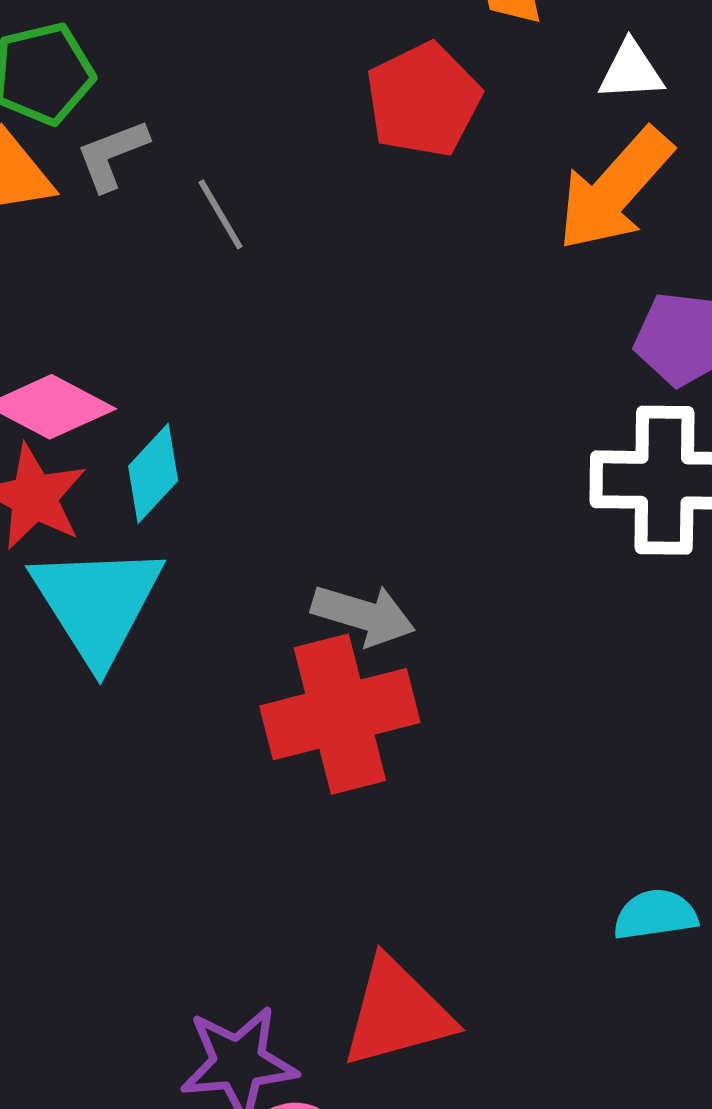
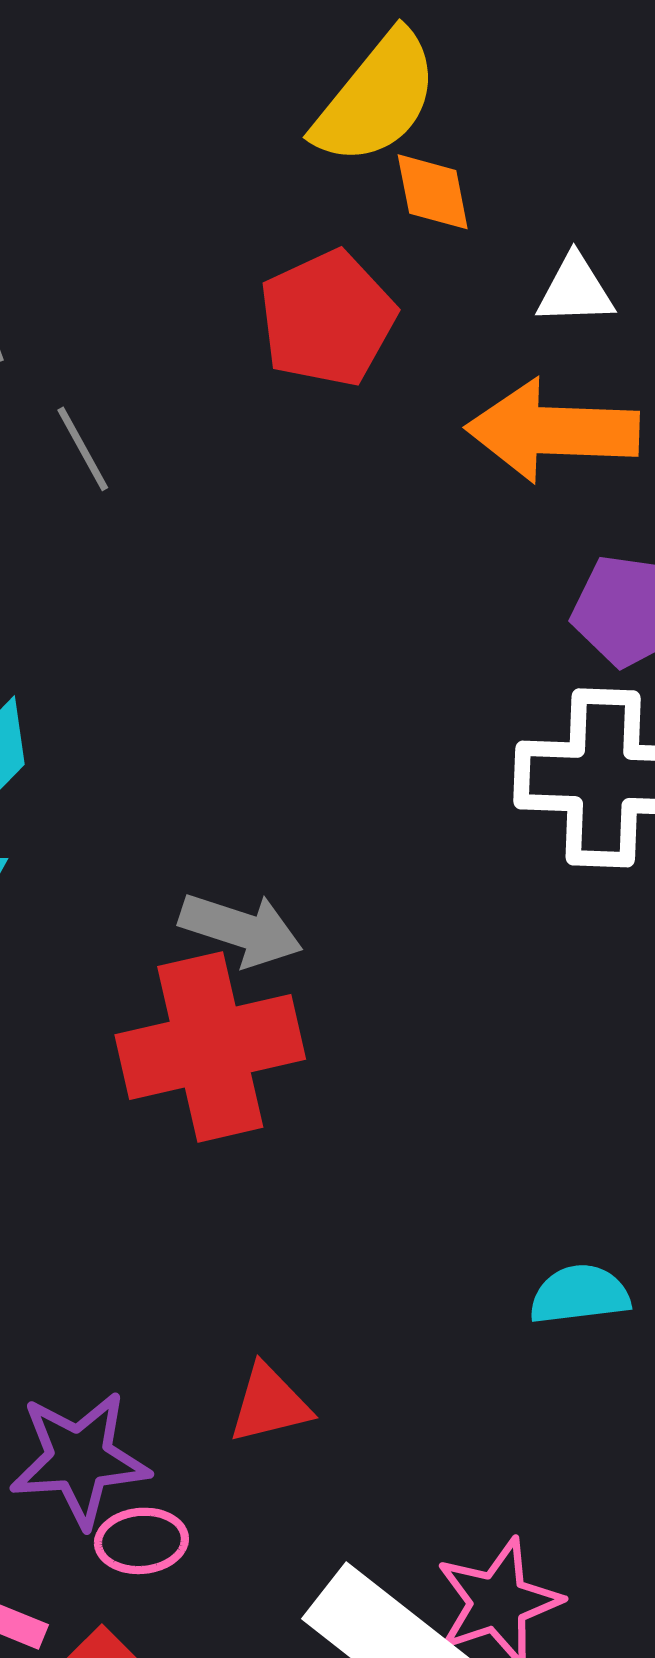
orange arrow: (615, 189) -> (553, 431), turned 49
red triangle: (397, 1013) -> (269, 1404), size x0.6

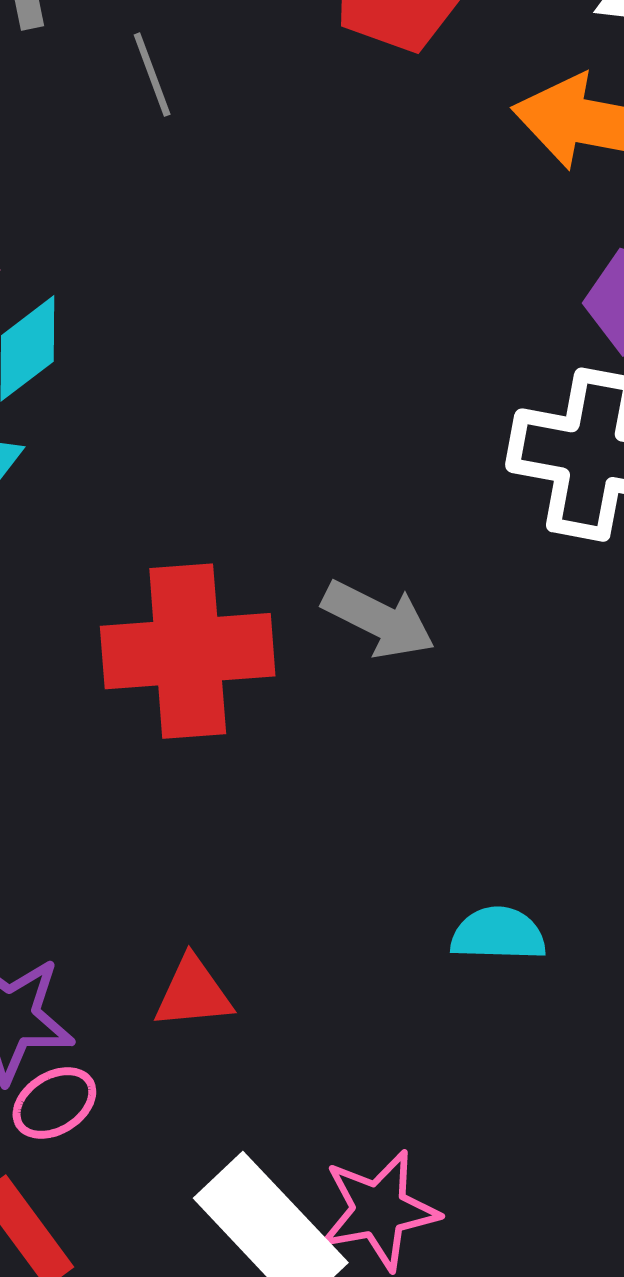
gray arrow: (241, 929) -> (379, 619), moved
pink ellipse: (141, 1541) -> (54, 1103), turned -36

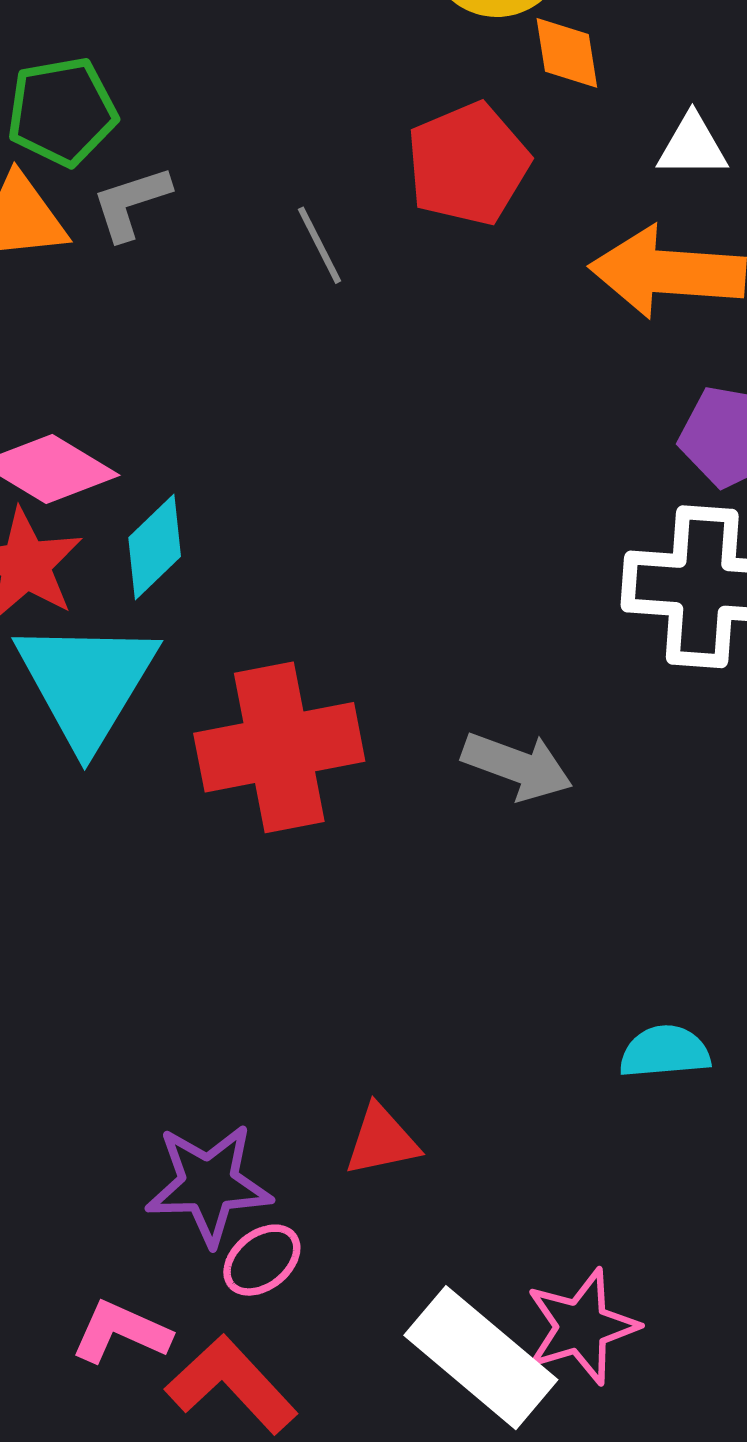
gray line: (152, 75) -> (319, 245), moved
red cross: (188, 651) -> (279, 747), moved

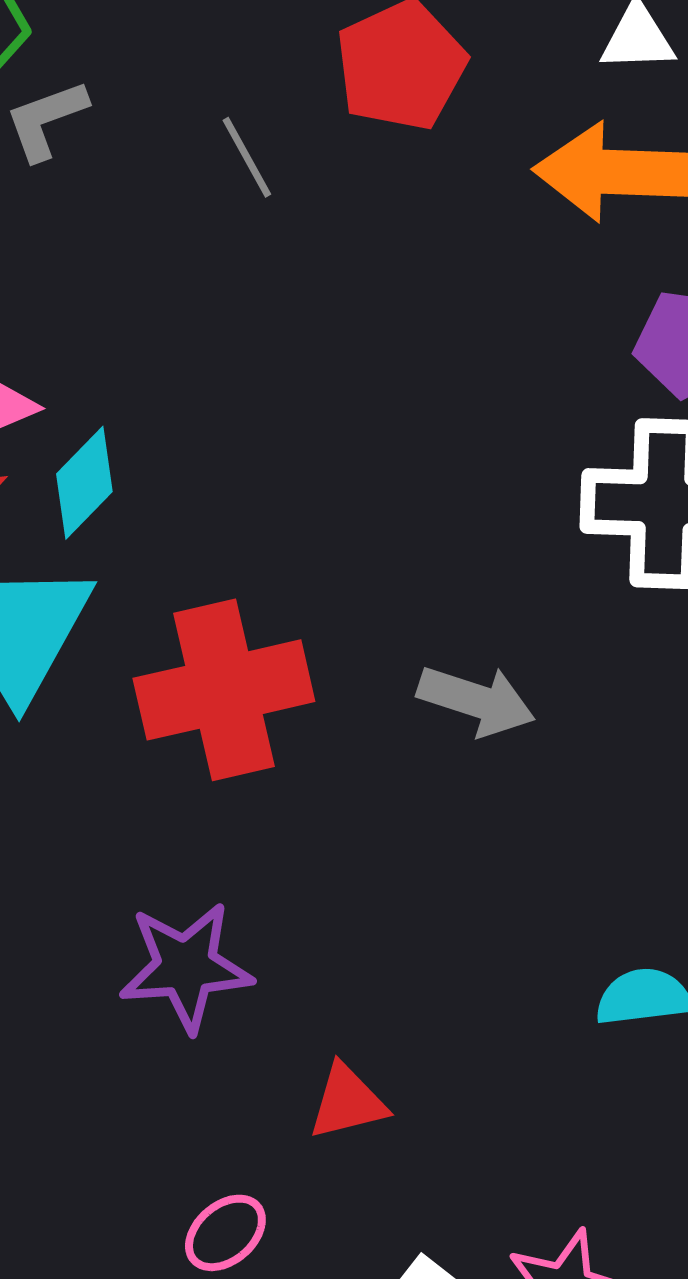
purple star: (209, 1184) -> (186, 967), moved

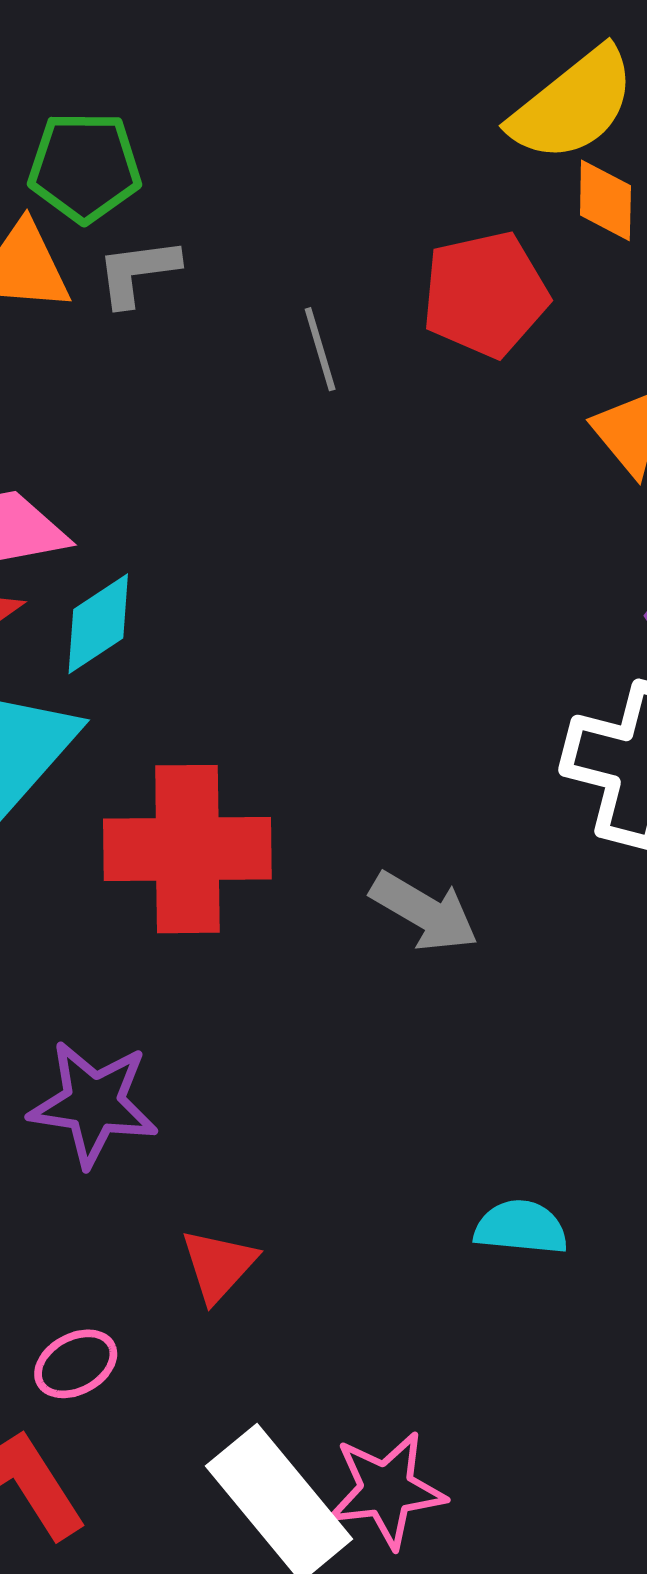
red triangle: (347, 1102) -> (219, 1265), turned -46

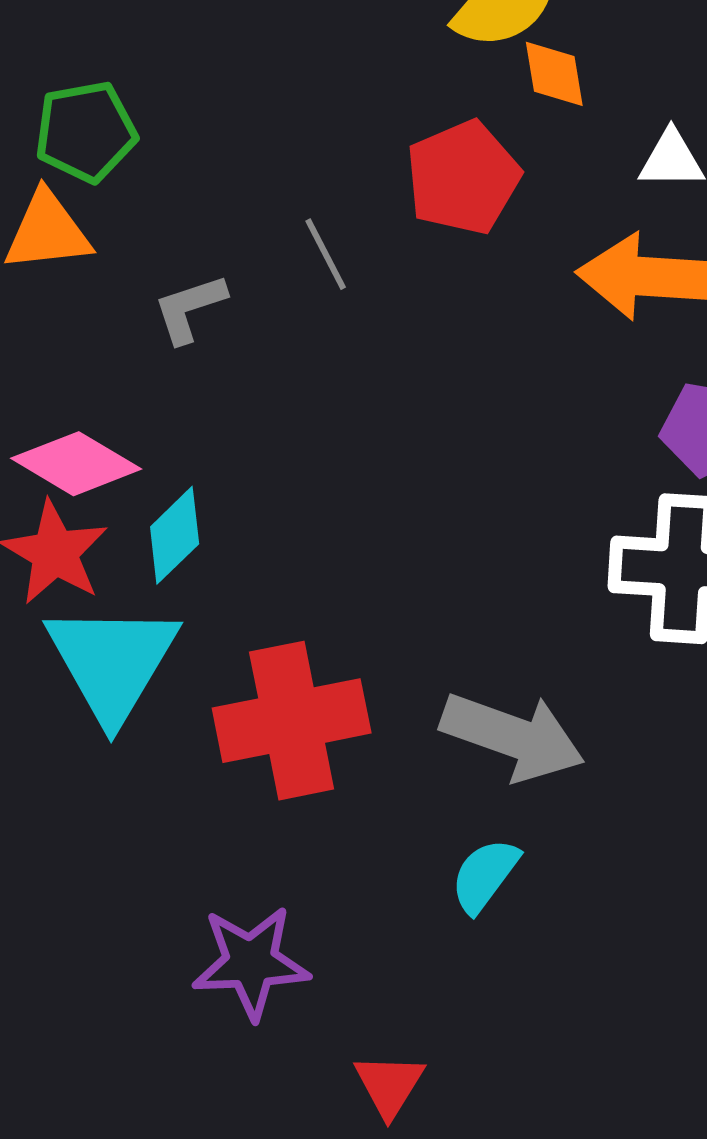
gray L-shape: (138, 272) -> (190, 308), moved
gray arrow: (424, 912) -> (513, 736), size x1.4
cyan semicircle: (521, 1227) -> (485, 875), moved, turned -48

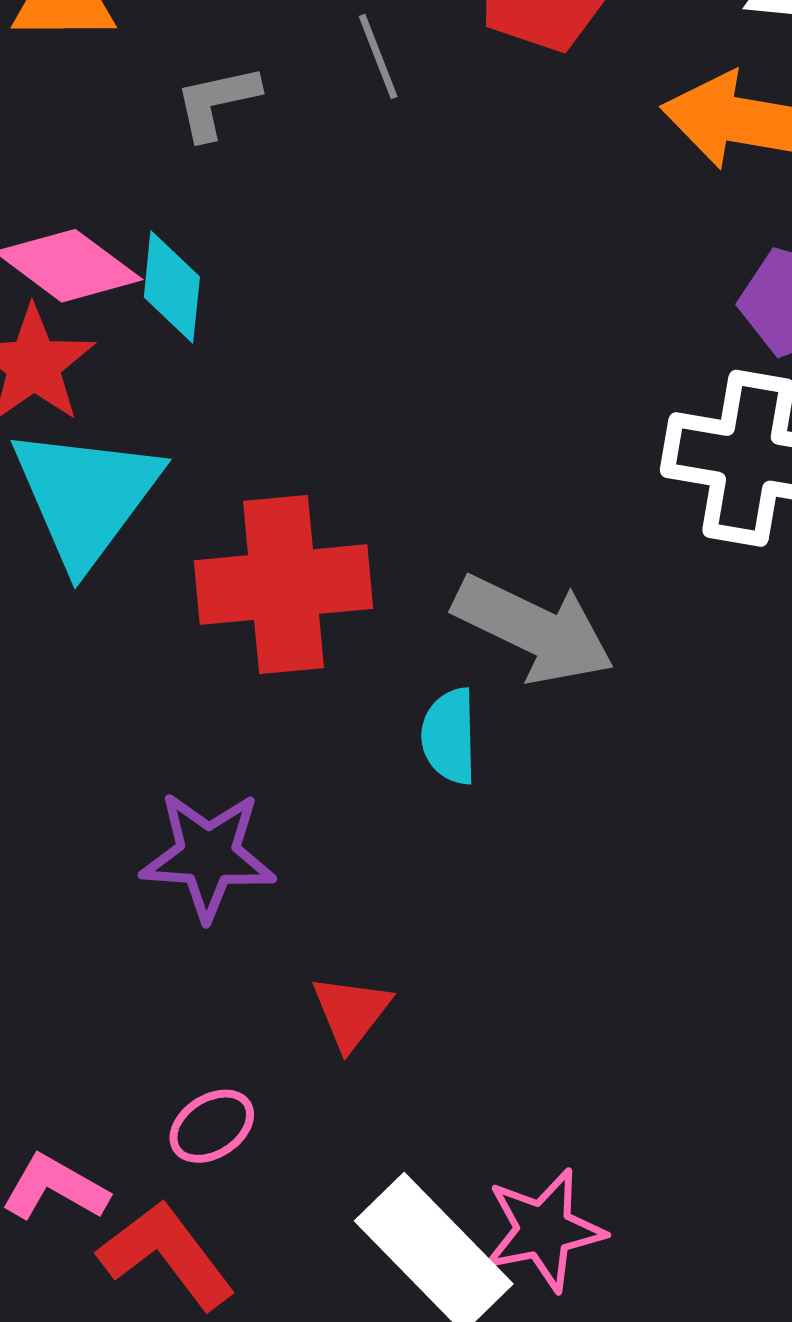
cyan diamond: (175, 535) -> (172, 287), moved, turned -46
cyan semicircle: (485, 875) -> (449, 736), moved, turned -44

